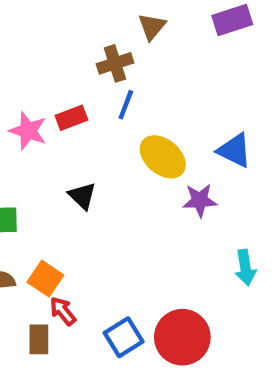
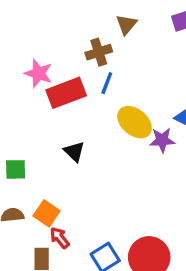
red rectangle: (71, 118) -> (66, 93), size x1.6
pink star: (28, 131) -> (38, 73), moved
purple star: (200, 200) -> (162, 140), moved

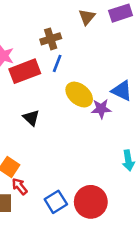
brown triangle: (126, 24) -> (87, 17), moved

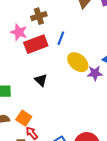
brown cross: (51, 39) -> (39, 16), moved

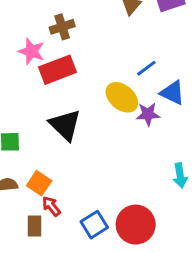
blue line: (61, 38) -> (146, 68), moved, turned 32
black triangle: (41, 80) -> (65, 125), size x1.6

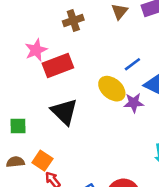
brown cross: (62, 27) -> (73, 20), moved
pink star: (31, 51) -> (36, 50), turned 30

